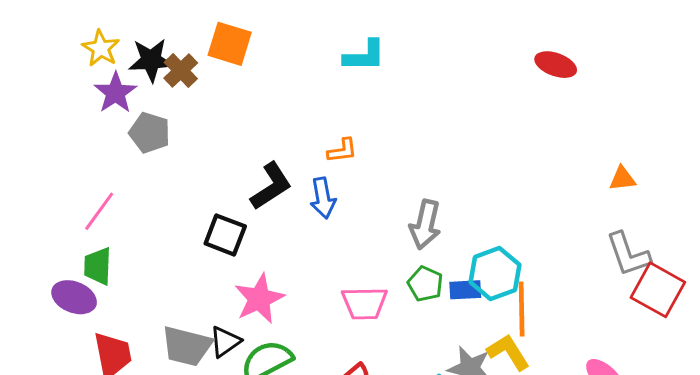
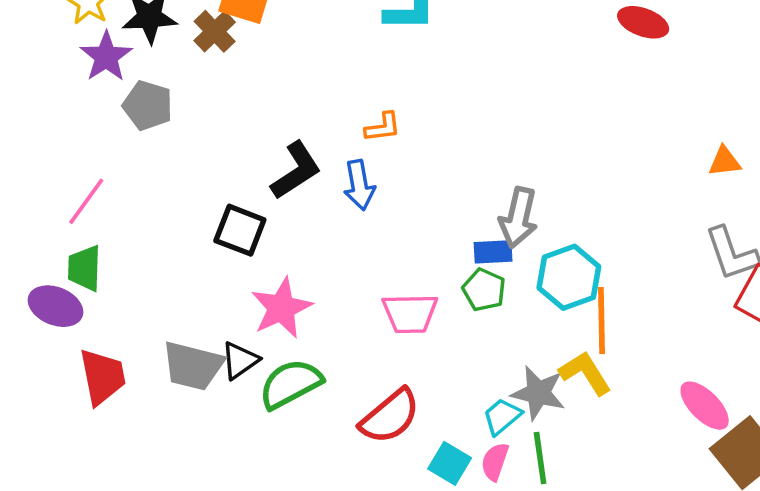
brown cross: (181, 70) -> (215, 31), moved
gray arrow: (425, 225) -> (518, 218), moved
blue rectangle: (465, 290) -> (493, 252), moved

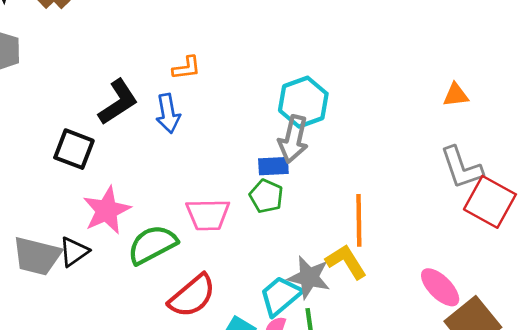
cyan hexagon: (569, 277) -> (303, 102), moved
green semicircle: (291, 384) -> (152, 245), moved
cyan trapezoid: (502, 416) -> (281, 296), size x1.4

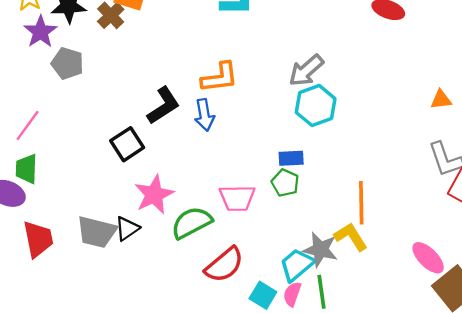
orange L-shape: (186, 68) -> (220, 77), size x1.6
gray arrow: (293, 139) -> (306, 70), moved, turned 36
black square: (74, 149) -> (127, 144), turned 36

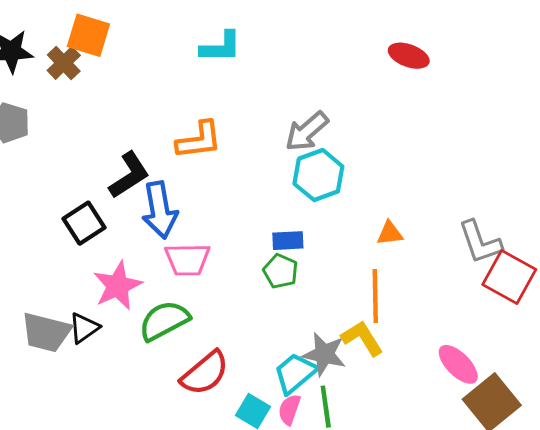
orange triangle: (441, 100) -> (390, 233), moved
blue arrow: (204, 115) -> (160, 210), moved, size x1.4
pink trapezoid: (237, 198) -> (187, 260), moved

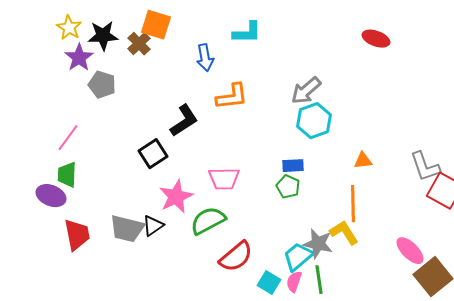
blue arrow: (160, 210) -> (205, 58), moved, size x0.7

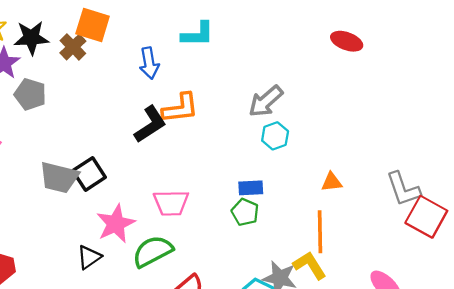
black L-shape: (184, 121) -> (150, 124), moved
cyan hexagon: (314, 121) -> (275, 136), size x0.7
gray trapezoid: (127, 229) -> (59, 177), moved

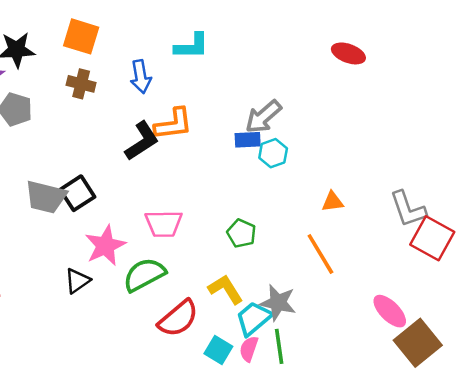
brown cross: (73, 47) -> (81, 84), moved, turned -32
blue rectangle: (251, 188) -> (248, 140), moved
orange line: (320, 232) -> (320, 254), turned -30
yellow L-shape: (310, 265) -> (226, 289), moved

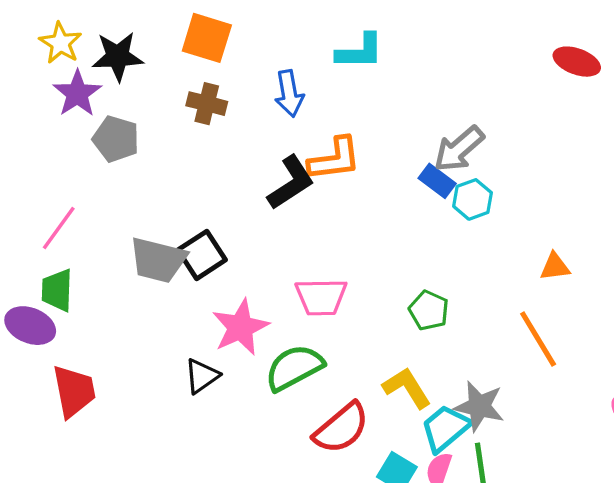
blue rectangle: (248, 140) -> (437, 181), turned 40

